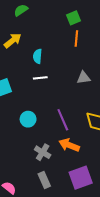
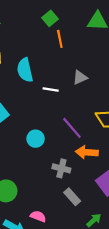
cyan semicircle: (38, 56) -> (25, 70), size x1.5
white line: (40, 78) -> (51, 90), moved, turned 32

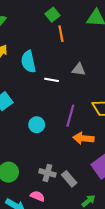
gray triangle: (80, 77) -> (79, 69), turned 32
purple line: (72, 128) -> (70, 116), turned 55
gray cross: (61, 168) -> (47, 173), moved

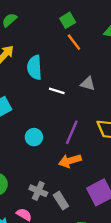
orange line: (61, 34) -> (74, 42), turned -35
orange arrow: (83, 138) -> (70, 161), moved, turned -30

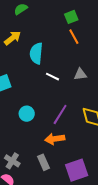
gray triangle: (88, 84) -> (80, 74), turned -32
gray cross: (38, 191) -> (12, 161), moved
gray rectangle: (61, 201) -> (43, 162), moved

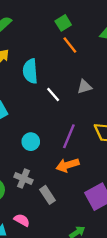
white line: (53, 77) -> (53, 94), turned 32
gray cross: (12, 161) -> (23, 179), moved
gray rectangle: (43, 162) -> (48, 195), moved

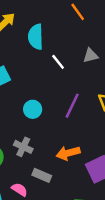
orange arrow: (67, 165) -> (68, 153), moved
gray rectangle: (48, 195) -> (42, 175), moved, turned -36

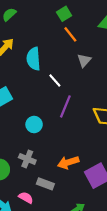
gray triangle: (91, 56) -> (84, 60), moved, turned -32
purple line: (72, 106) -> (65, 106), moved

